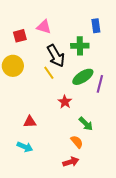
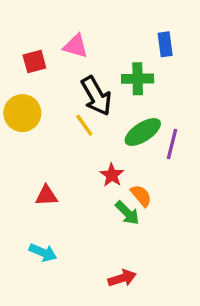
red triangle: (30, 122) -> (46, 196), moved
green arrow: (86, 124) -> (127, 213), moved
orange semicircle: (77, 142) -> (141, 196), moved

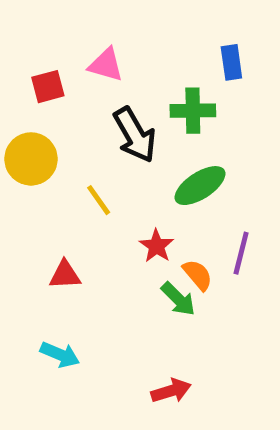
yellow line: (84, 125) -> (99, 200), moved
purple line: (172, 144) -> (241, 253), moved

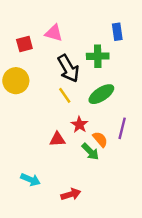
yellow line: (99, 200) -> (65, 95), moved
red triangle: (65, 275) -> (57, 139), moved
red arrow: (171, 391) -> (71, 194), moved

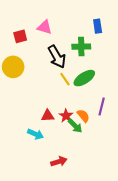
yellow line: (65, 95) -> (65, 79), moved
red star: (79, 125) -> (66, 116), moved
cyan arrow: (31, 180) -> (35, 134), moved

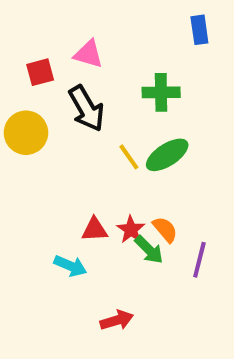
blue rectangle: (98, 26) -> (199, 30), moved
black arrow: (57, 57) -> (86, 109), moved
purple line: (102, 107) -> (199, 260), moved

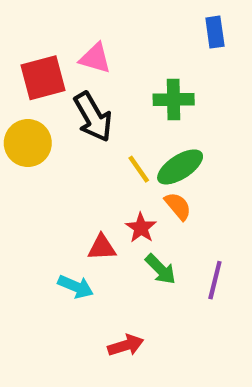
red square: (40, 72) -> (43, 78), size x1.5
red star: (131, 230) -> (141, 228), moved
orange semicircle: (165, 230) -> (178, 206), moved

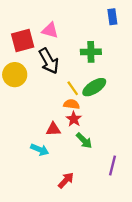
orange semicircle: (178, 206) -> (72, 104), moved, turned -42
purple line: (215, 280) -> (112, 166), moved
red arrow: (126, 345) -> (66, 180), turned -30

